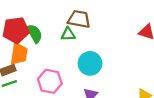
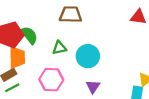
green triangle: (68, 34) -> (59, 48), moved

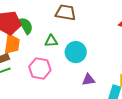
purple triangle: (93, 87) -> (88, 80), moved, turned 40

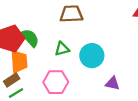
purple triangle: (88, 80) -> (112, 83), turned 32

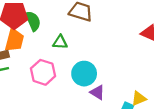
cyan circle: (92, 56) -> (84, 74), moved

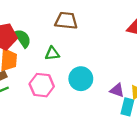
purple triangle: (97, 92) -> (117, 90), moved

